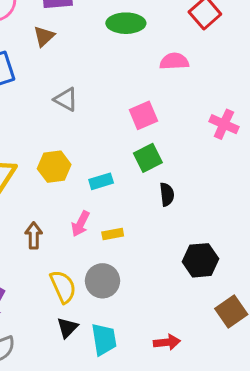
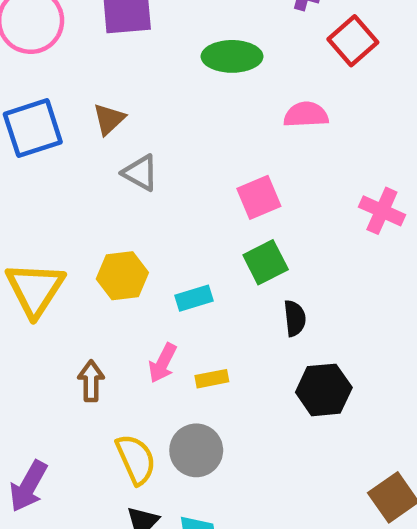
brown triangle: (44, 36) -> (109, 119), moved
black hexagon: (201, 260) -> (324, 390), moved

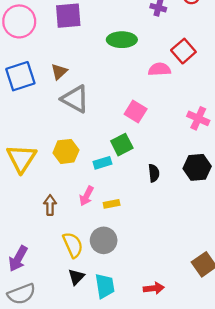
red square: (353, 41) -> (183, 51), moved
gray triangle: (140, 173) -> (75, 99), size x1.5
pink square: (259, 197) -> (136, 112), turned -35
green square: (266, 262) -> (122, 145), moved
black hexagon: (324, 390) -> (197, 167), moved

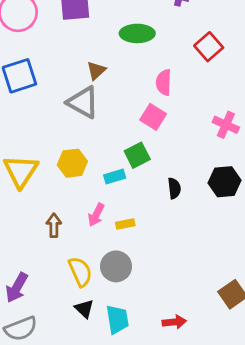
pink semicircle: (159, 69) -> (164, 82), moved, turned -85
brown triangle: (59, 72) -> (96, 71), moved
black triangle: (76, 277) -> (84, 309), turned -30

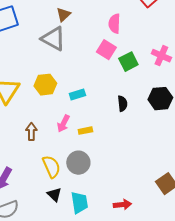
green square: (137, 155) -> (128, 62), moved

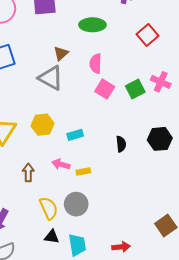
pink semicircle: (114, 24) -> (96, 64), moved
pink cross: (161, 56) -> (161, 82), moved
green square: (128, 62) -> (135, 89), moved
pink arrow: (63, 124) -> (61, 164), turned 78
black triangle: (54, 195) -> (52, 237), turned -35

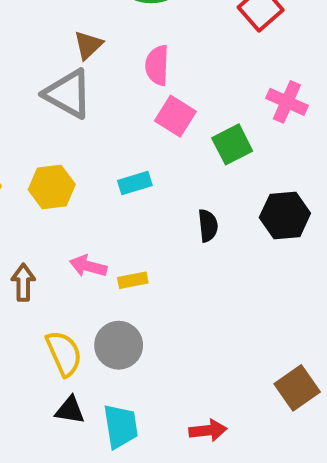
green square: (135, 89) -> (232, 144), moved
cyan rectangle: (75, 135) -> (135, 183), moved

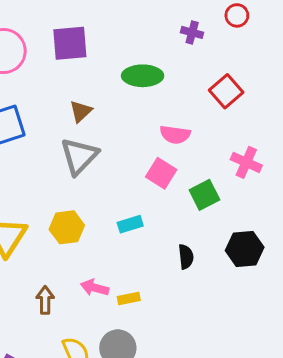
brown triangle: (88, 45) -> (81, 111), moved
pink semicircle: (157, 65) -> (175, 135), moved, turned -84
gray triangle: (68, 94) -> (79, 156), turned 45

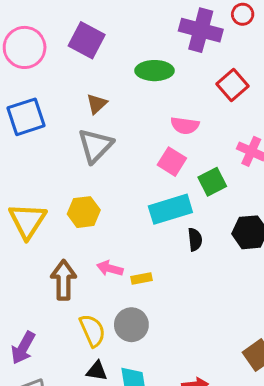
purple cross: (192, 32) -> (201, 30), size x2.0
purple square: (70, 43) -> (87, 40), turned 33
cyan rectangle: (130, 224) -> (170, 209), moved, size x1.8
brown arrow: (45, 300) -> (64, 280), size x1.5

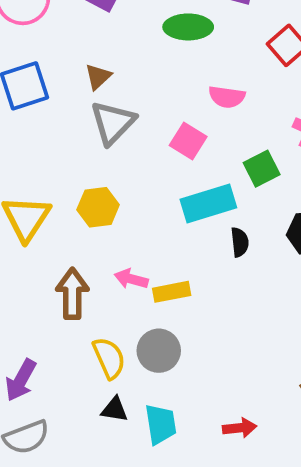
brown triangle: (97, 104) -> (98, 77), moved
pink square: (172, 162) -> (188, 141), moved
yellow rectangle: (142, 278) -> (172, 292), size x1.4

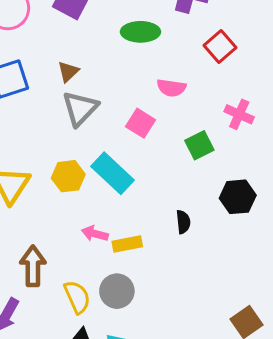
cyan rectangle: (208, 204) -> (112, 173), moved, turned 60
black semicircle: (240, 242) -> (183, 222), moved
brown arrow: (72, 294) -> (33, 266), moved

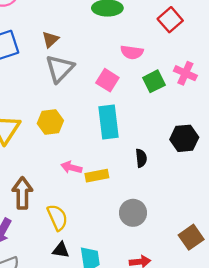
green square: (199, 145) -> (154, 81), moved
cyan rectangle: (112, 173) -> (109, 122), moved, turned 40
gray circle: (117, 291) -> (133, 213), moved

